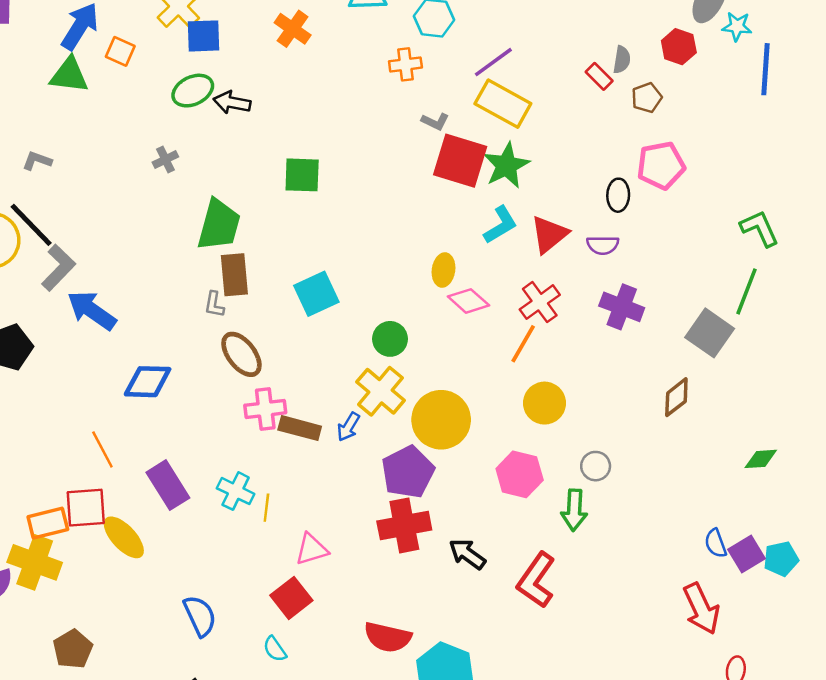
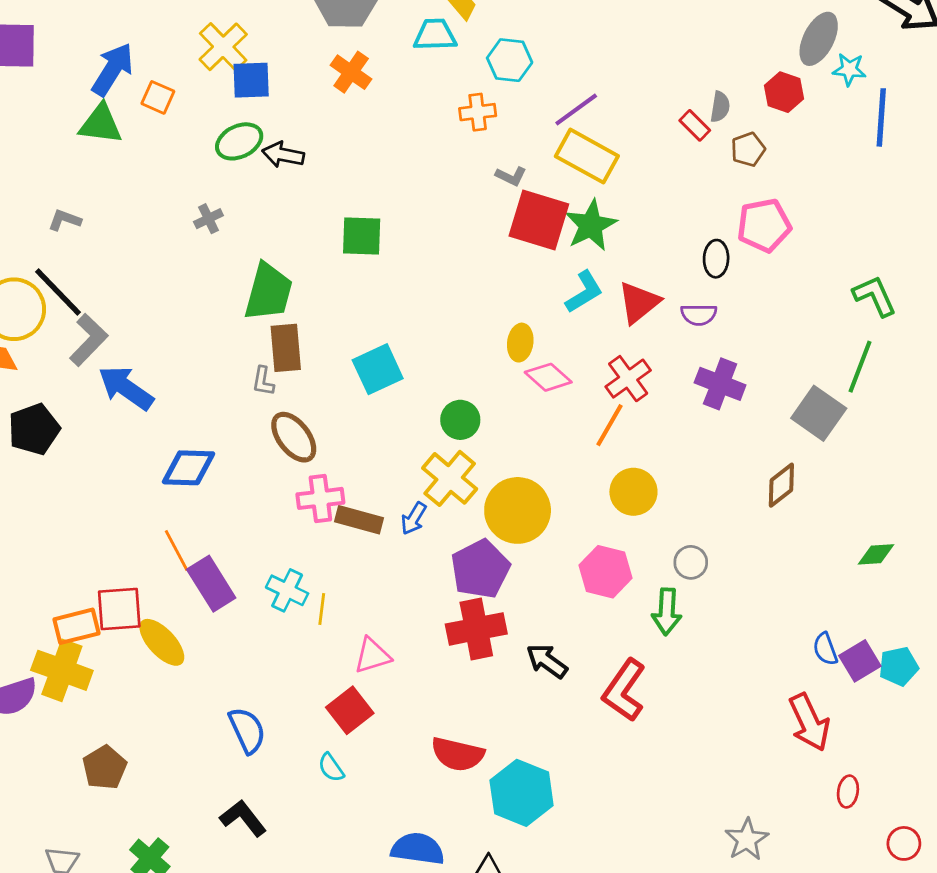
orange line: (102, 449) -> (177, 550), moved

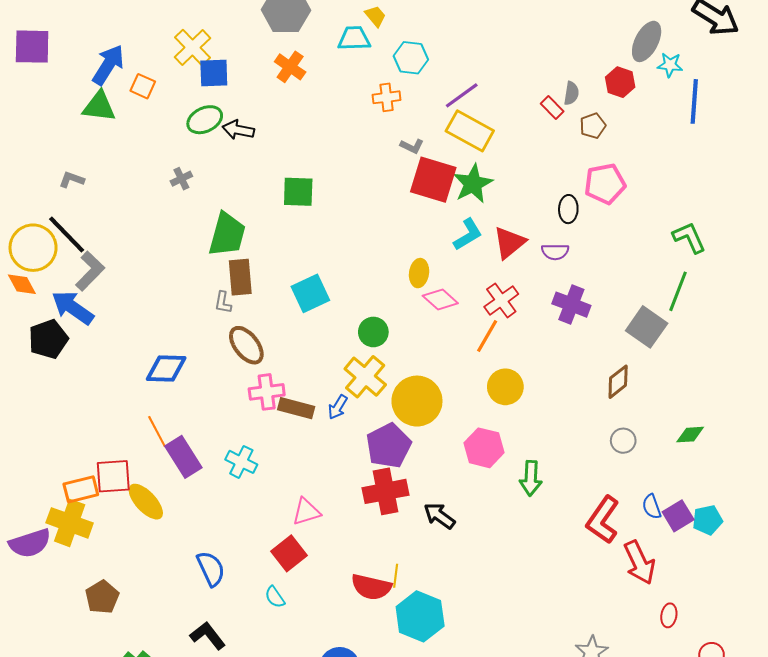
blue arrow: (126, 388) -> (73, 308), moved
gray circle: (691, 562) -> (623, 441), moved
yellow line: (322, 609) -> (396, 576), moved
red L-shape: (624, 690) -> (603, 520), moved

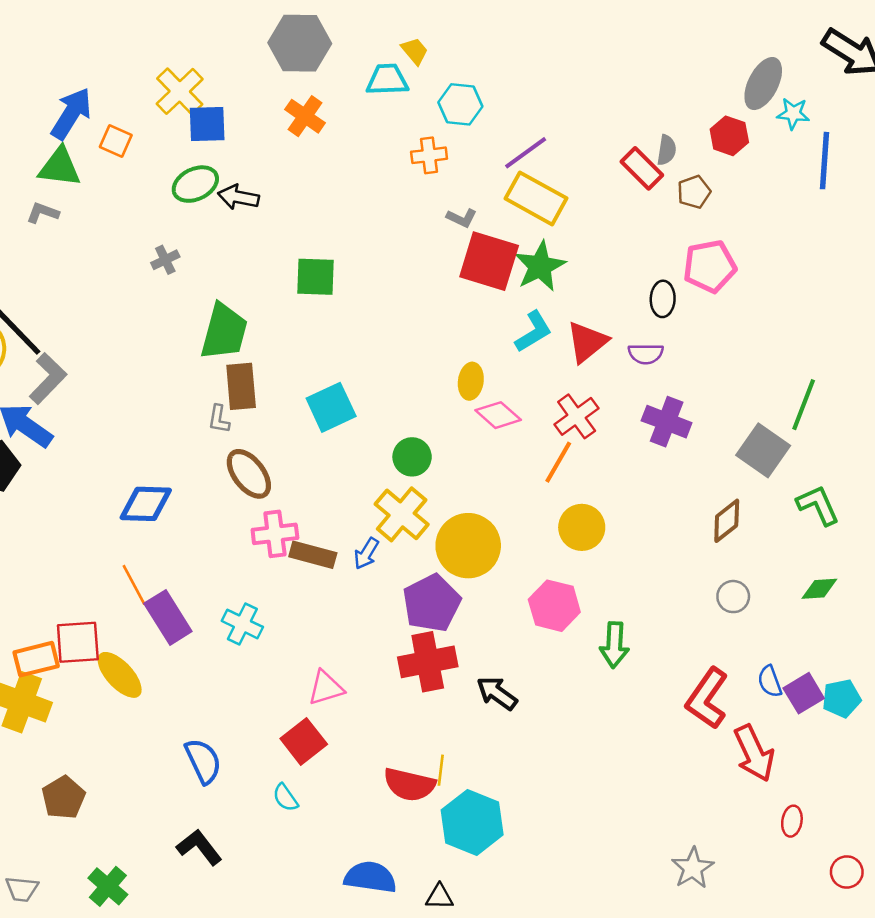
red rectangle: (552, 108) -> (642, 168), size x1.4
gray L-shape: (72, 180) -> (43, 213), moved
green L-shape: (689, 238) -> (818, 505), moved

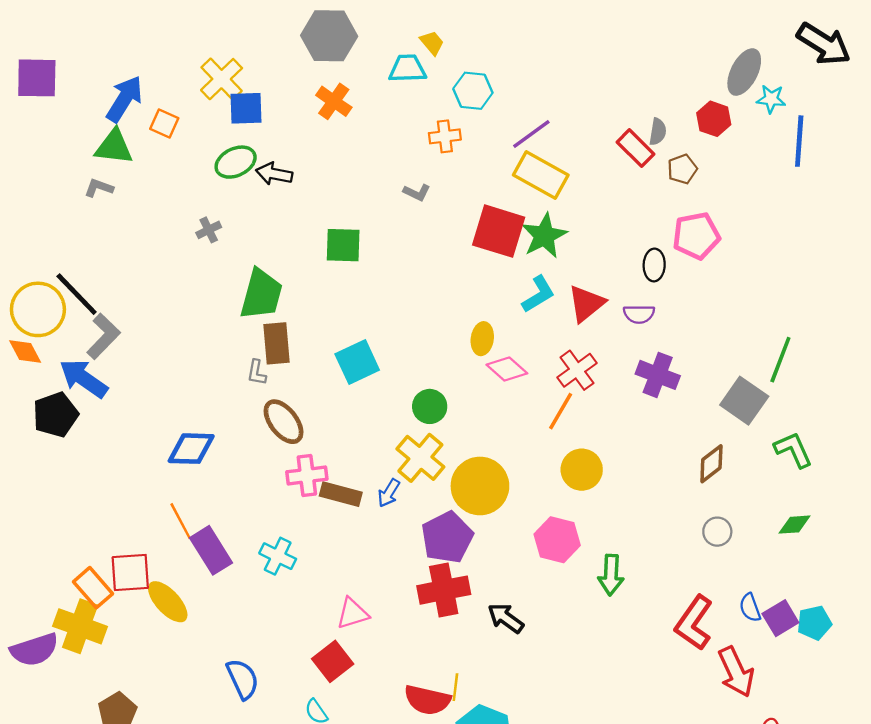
gray L-shape: (462, 218) -> (417, 192), moved
orange rectangle: (36, 659) -> (93, 588), turned 63

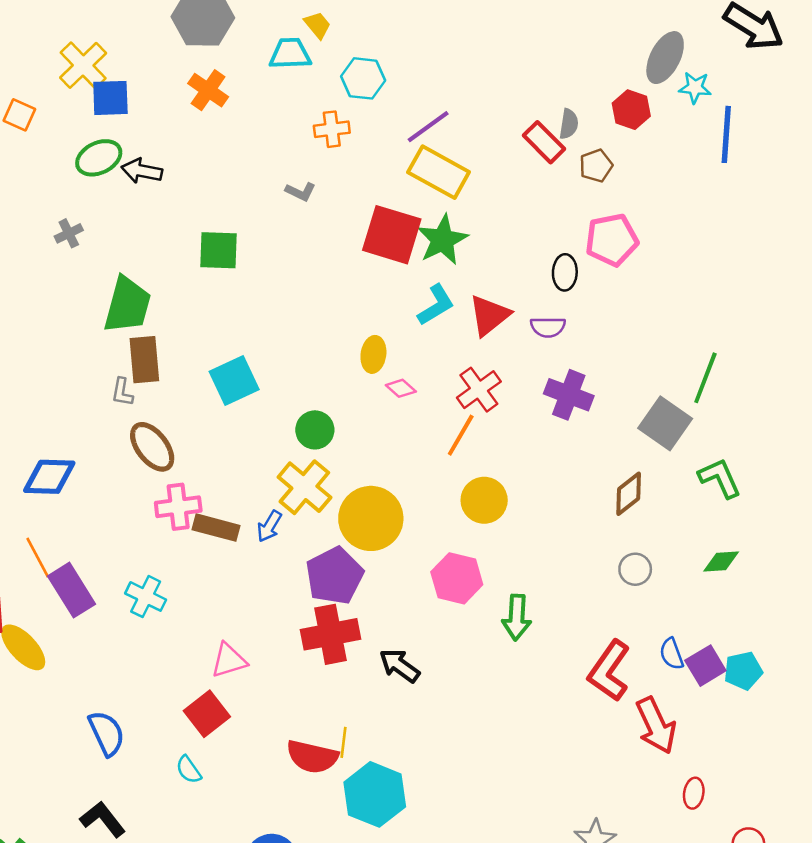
pink diamond: (507, 369) -> (401, 388), size x0.7

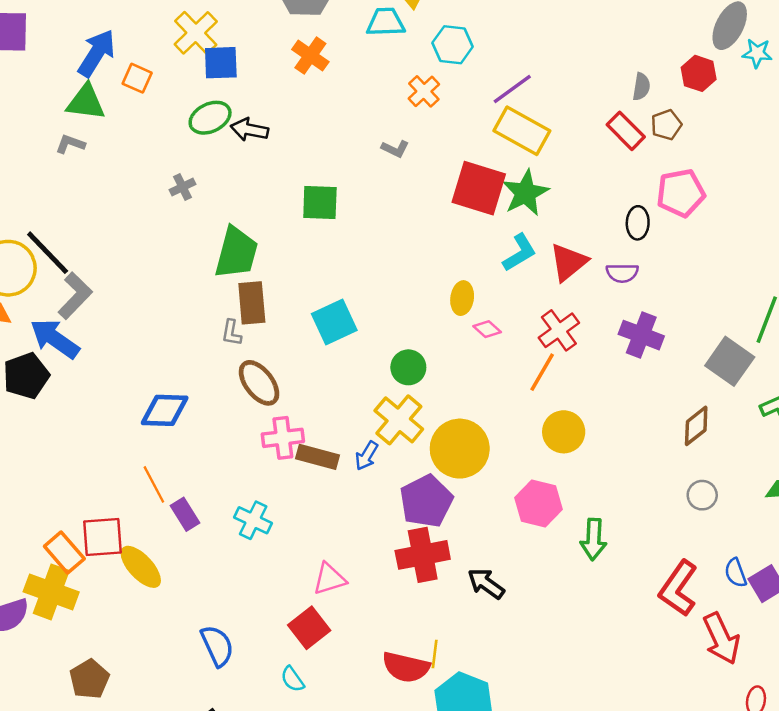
orange cross: (332, 129) -> (424, 91), turned -36
red rectangle: (544, 142) -> (626, 131), moved
purple rectangle: (71, 590) -> (185, 514), size x0.7

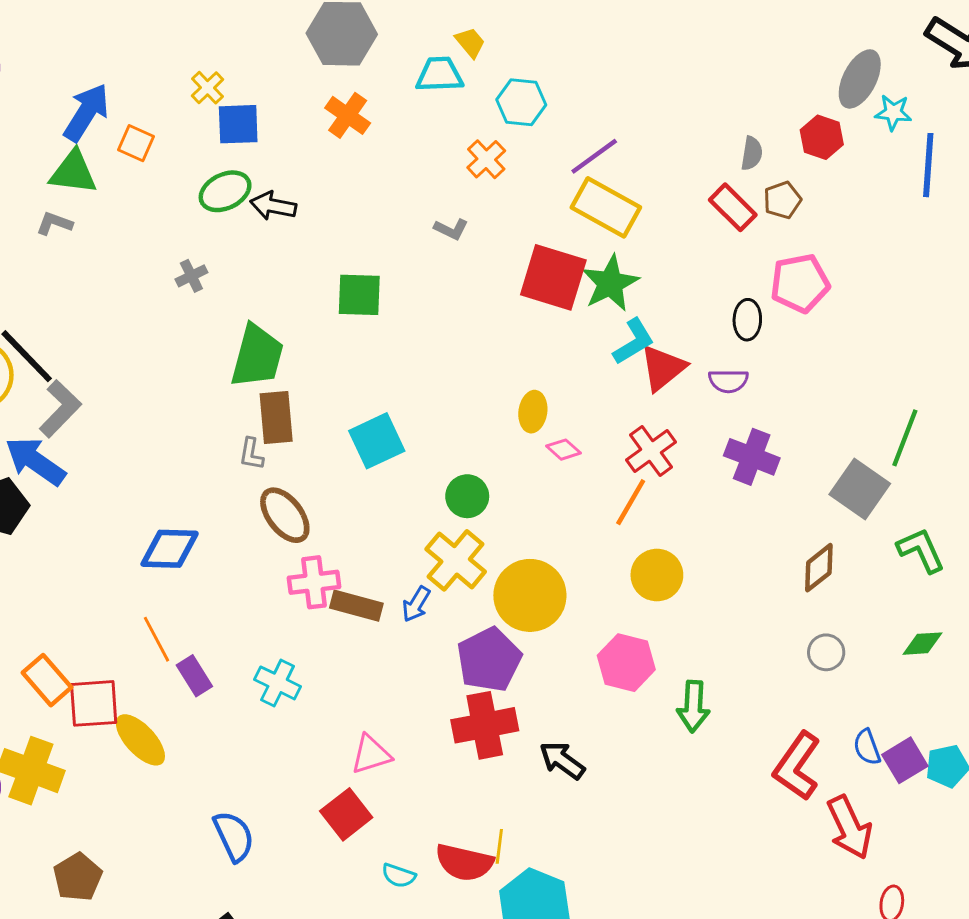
yellow cross: (196, 33) -> (208, 88), size x0.6
cyan L-shape: (519, 253) -> (634, 342), moved
orange rectangle: (64, 553) -> (47, 680), moved
cyan semicircle: (292, 679) -> (399, 876), moved, turned -36

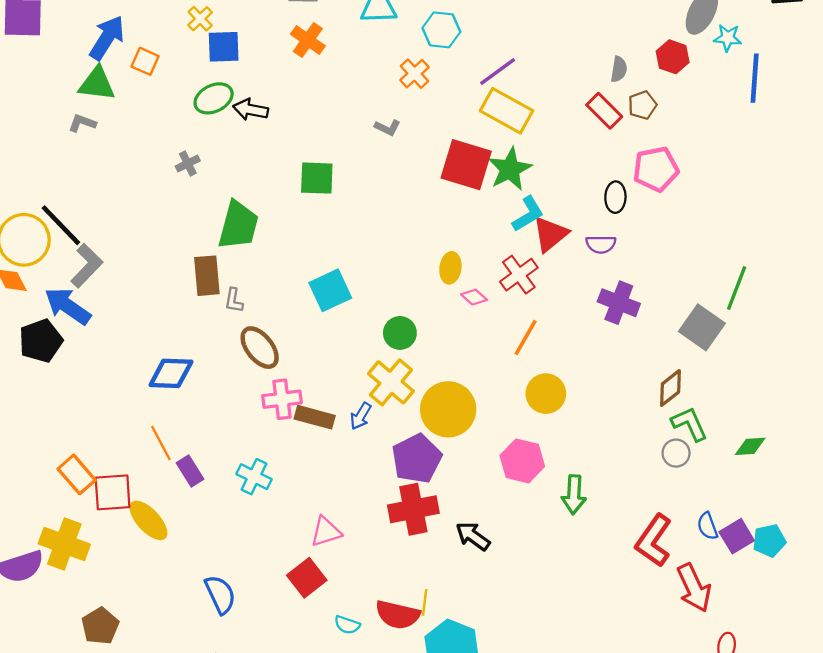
brown rectangle: (276, 417) -> (207, 276), moved
red cross: (651, 451) -> (519, 275), moved
green L-shape: (921, 550) -> (690, 424), moved

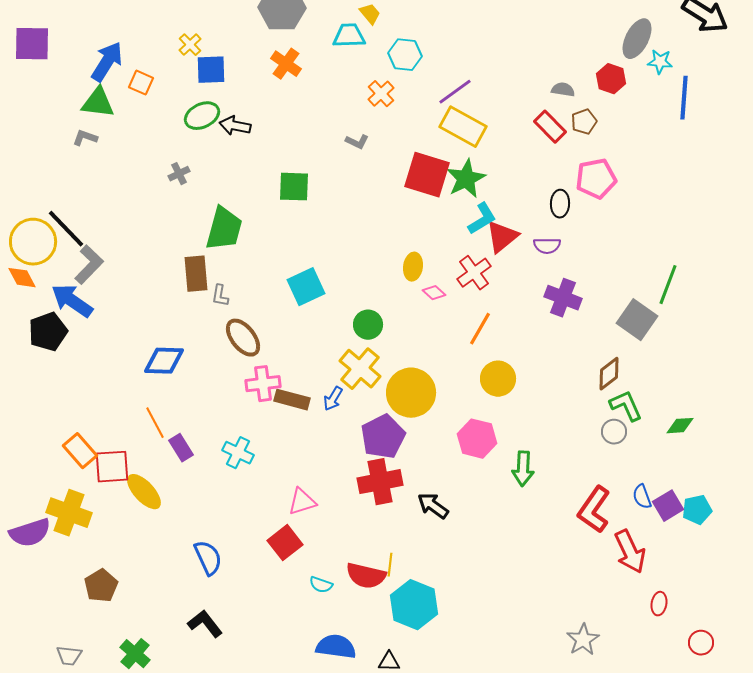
gray semicircle: (619, 69) -> (563, 90), turned -90

